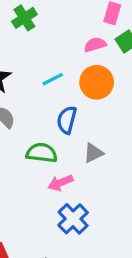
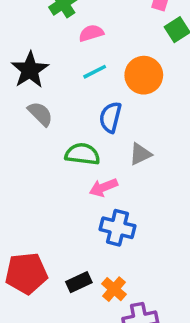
pink semicircle: (95, 45) -> (91, 33), moved
blue cross: (73, 219) -> (117, 228), turned -32

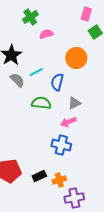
cyan line: (95, 72) -> (36, 72), moved
pink arrow: (103, 187) -> (68, 122), moved
orange cross: (114, 289) -> (59, 180), turned 32

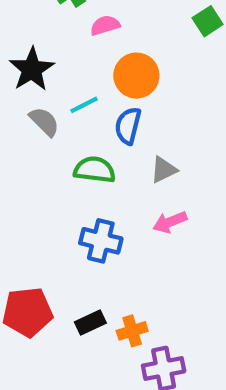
orange circle: (76, 58) -> (136, 76), moved
pink arrow: (68, 122) -> (170, 222), moved
blue cross: (61, 145) -> (101, 241), moved

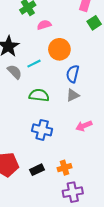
blue semicircle: (128, 126) -> (73, 74), moved
pink arrow: (170, 222) -> (84, 126), moved
orange cross: (132, 331) -> (65, 168), moved

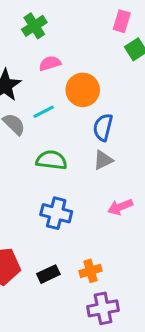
pink semicircle: (44, 25) -> (50, 63), moved

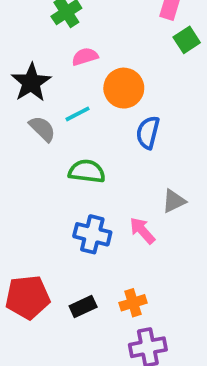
gray triangle: (103, 160) -> (174, 201), moved
pink arrow: (120, 207) -> (142, 231), moved, turned 70

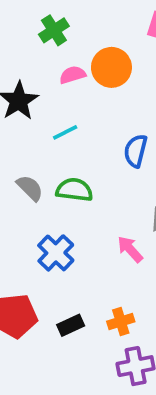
orange circle: (124, 88) -> (111, 67), moved
gray semicircle: (42, 129) -> (30, 188), moved
blue cross: (92, 234) -> (56, 253), moved, turned 30

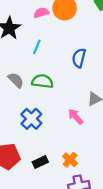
cyan line: (65, 132) -> (37, 47), turned -40
orange cross: (121, 322) -> (70, 160), turned -32

